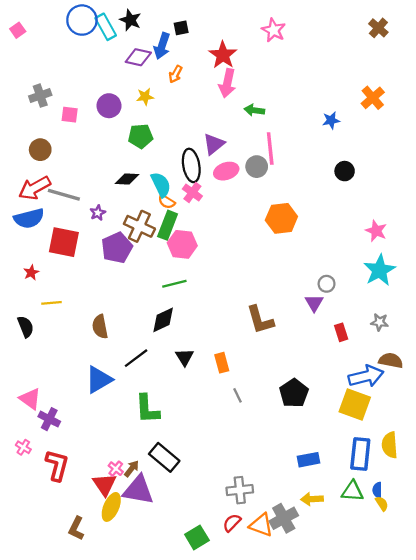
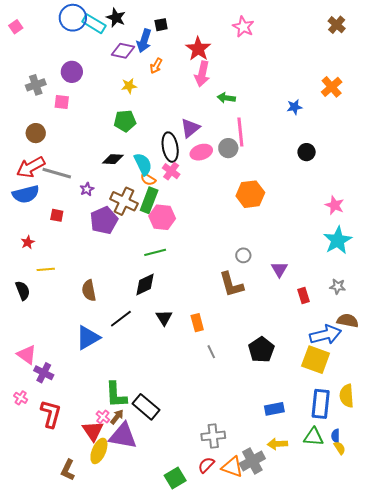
cyan rectangle: (106, 27) -> (94, 24), turned -30
purple circle: (109, 106) -> (72, 72), moved
red square: (64, 242) -> (57, 215), size x0.5
gray circle: (327, 284) -> (243, 255), moved
green L-shape: (147, 409) -> (116, 395), moved

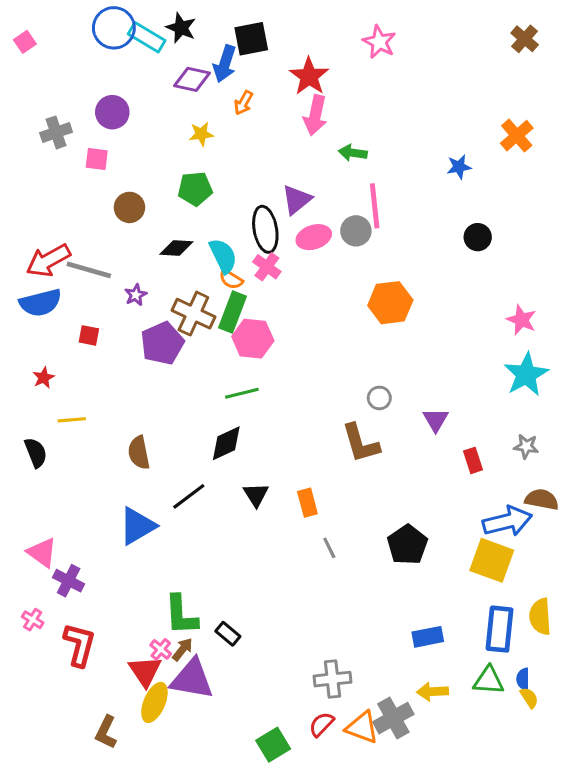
black square: (161, 25) -> (251, 39), size x1.6
brown circle: (36, 133) -> (129, 207), moved
black rectangle: (146, 407) -> (228, 634), size x0.6

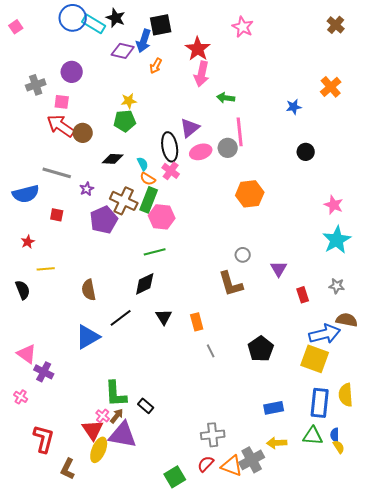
yellow star: (201, 134) -> (129, 101), moved
cyan semicircle: (223, 256) -> (143, 164), size x0.6
red arrow: (48, 261) -> (61, 126), moved, turned 64
red L-shape: (79, 645) -> (44, 439), moved

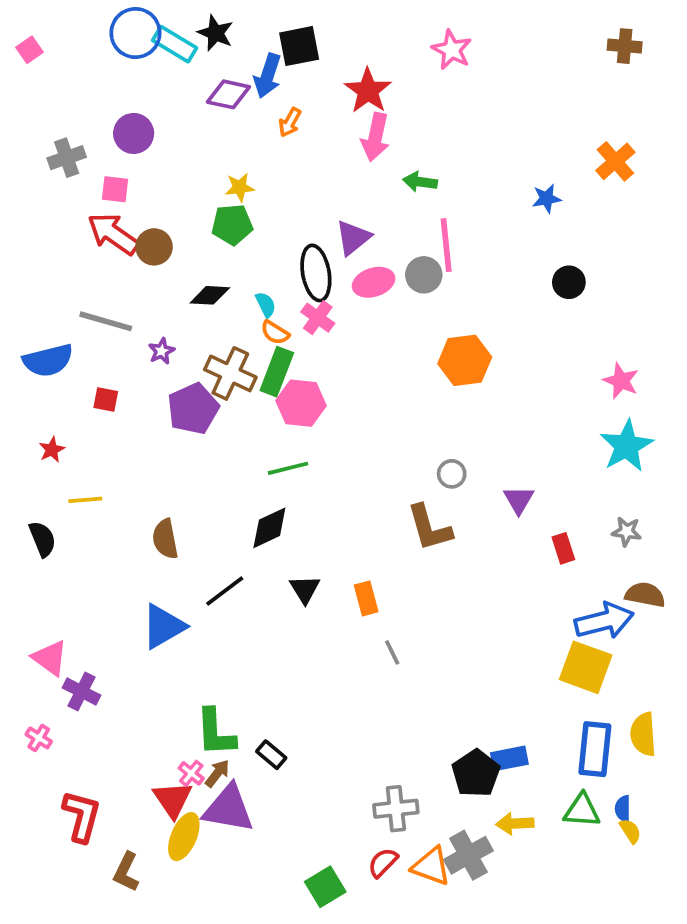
brown cross: (336, 25) -> (625, 46), turned -36
black pentagon: (261, 349) -> (476, 773), moved

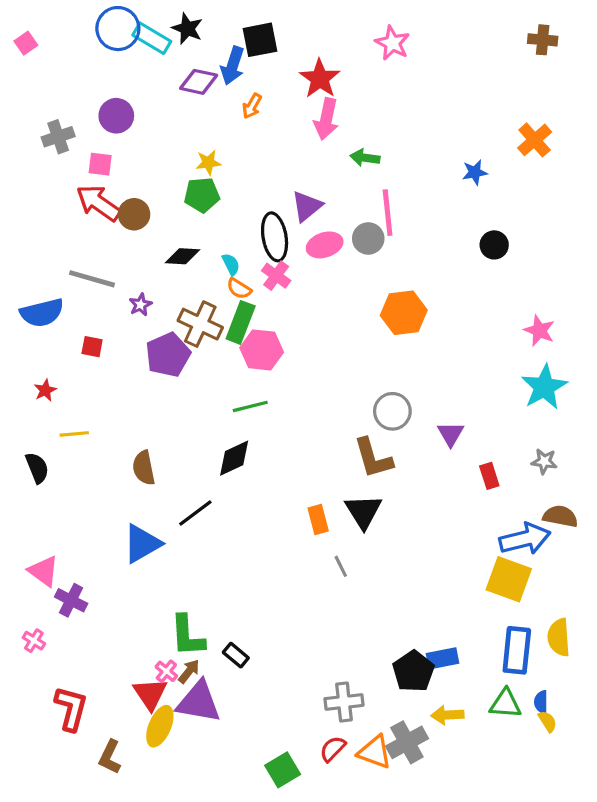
gray circle: (452, 474) -> (392, 411), size x1.5
black triangle: (305, 589) -> (363, 511), moved, size x1.4

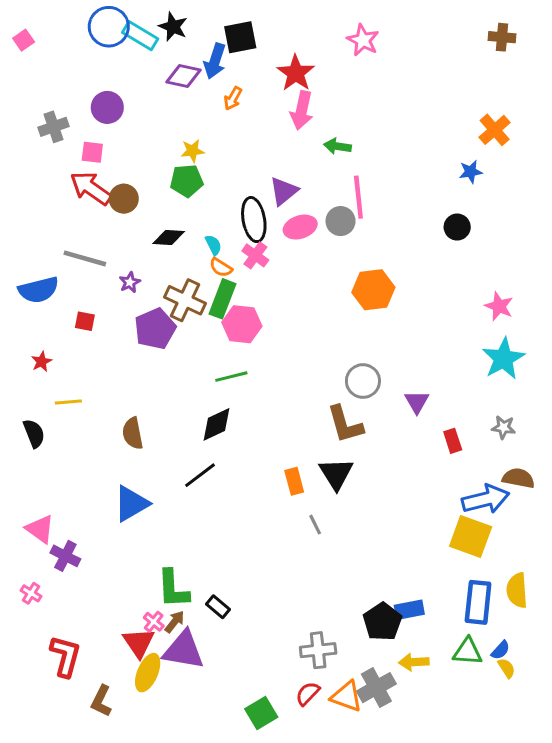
blue star: (475, 172) -> (471, 172), moved
black line: (195, 513) -> (200, 475), moved
blue semicircle: (541, 702) -> (501, 650), turned -138

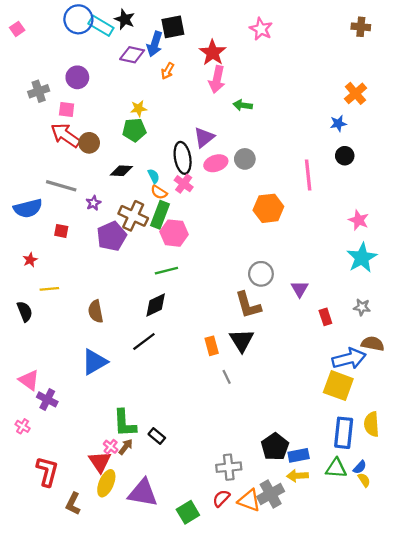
pink line: (358, 197) -> (308, 175), moved
black circle: (457, 227) -> (345, 156), moved
blue rectangle: (409, 610) -> (299, 455), moved
purple triangle: (184, 650) -> (143, 493), moved

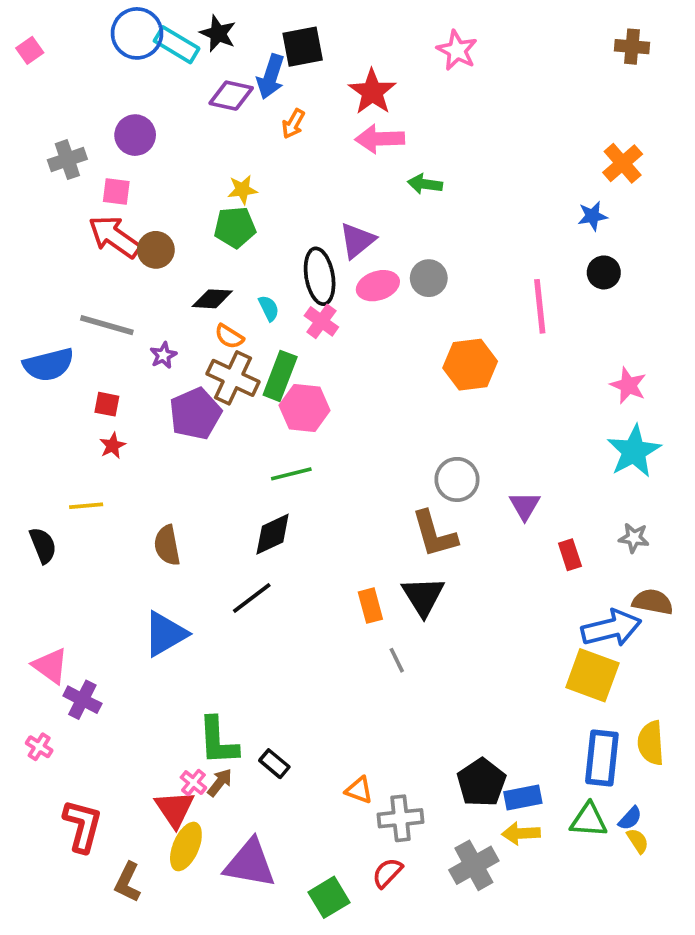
pink arrow: (217, 79) -> (380, 139), turned 76
orange semicircle: (159, 192) -> (229, 336), moved
red star: (30, 260) -> (113, 446), moved
orange triangle: (249, 500) -> (359, 790), moved, size x0.7

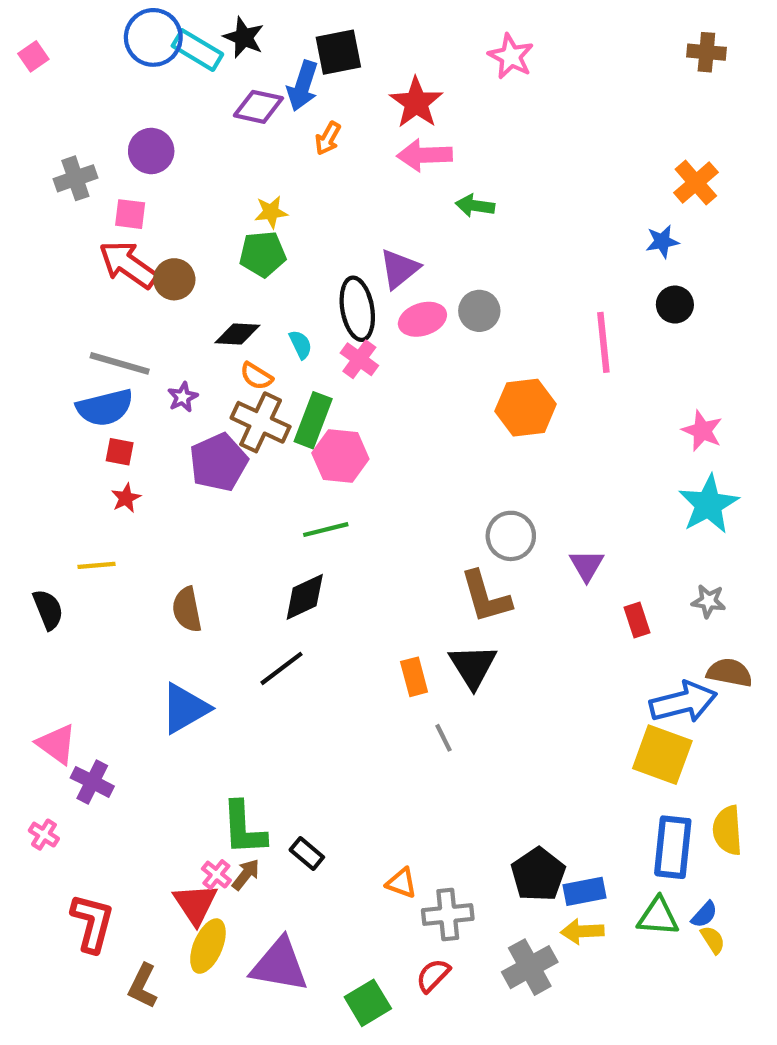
blue semicircle: (49, 365) -> (105, 408), moved

